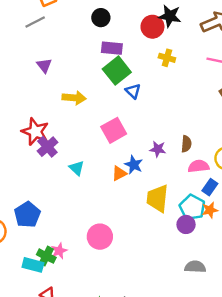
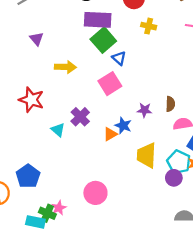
purple rectangle: (112, 48) -> (98, 20), size x1.4
pink square: (114, 130) -> (110, 84), moved
purple cross: (47, 147) -> (80, 117), moved
cyan triangle: (77, 168) -> (58, 130), moved

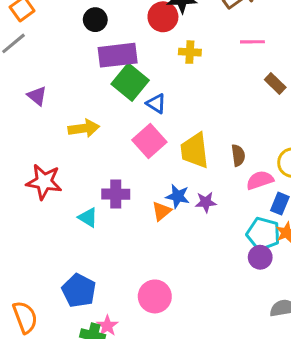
purple star: (144, 110) -> (206, 202), moved
purple cross: (80, 117) -> (116, 194), turned -36
yellow trapezoid: (146, 155) -> (195, 150), moved
blue pentagon: (28, 176) -> (79, 291), moved

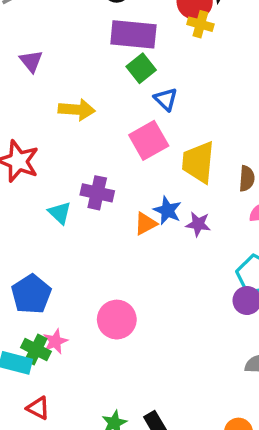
yellow cross: (190, 52) -> (200, 24), moved
green square: (130, 82) -> (141, 68), size x0.7

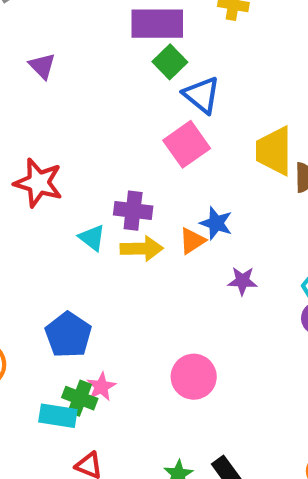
blue triangle: (166, 99) -> (202, 95), size x1.4
yellow arrow: (77, 110) -> (142, 249), moved
yellow trapezoid: (198, 162) -> (274, 151), moved
purple star: (198, 224) -> (242, 281), moved
pink circle: (117, 320) -> (194, 377), moved

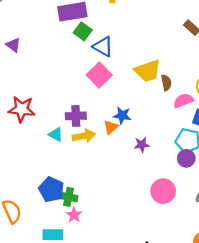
yellow trapezoid: (274, 151) -> (148, 71), turned -100
pink circle: (194, 377) -> (163, 191), moved
green cross: (80, 398) -> (68, 197), moved

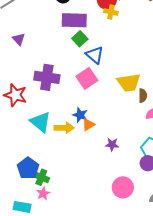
blue star: (122, 115) -> (80, 115), moved
purple cross: (76, 116) -> (47, 77), moved, size x1.4
cyan triangle: (56, 134) -> (40, 122), size x1.6

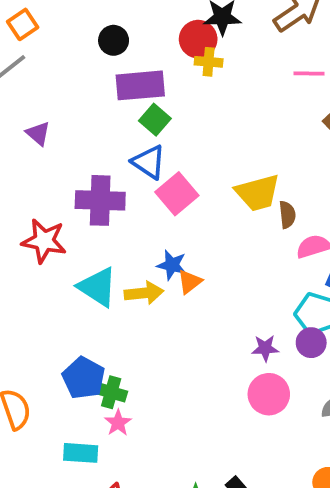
blue triangle: (95, 55) -> (149, 162), moved
purple star: (112, 144) -> (265, 348), moved

